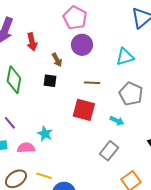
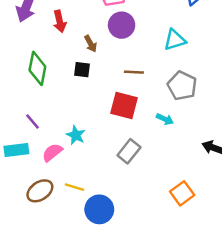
pink semicircle: (26, 148) -> (52, 152), turned -36
gray rectangle: (109, 151) -> (129, 151), moved

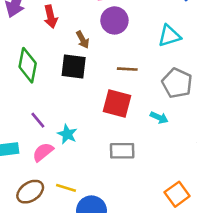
black square: (82, 70) -> (74, 66), size x1.5
purple line: (32, 122) -> (38, 120), moved
gray rectangle: (129, 151) -> (122, 151), turned 50

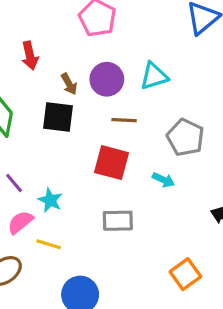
purple circle: (114, 20) -> (107, 79), moved
cyan triangle: (169, 36) -> (154, 76), moved
yellow line: (66, 188) -> (49, 244), moved

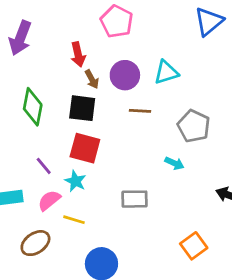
red arrow: (30, 56) -> (78, 54), moved
red square: (112, 163) -> (85, 148), moved

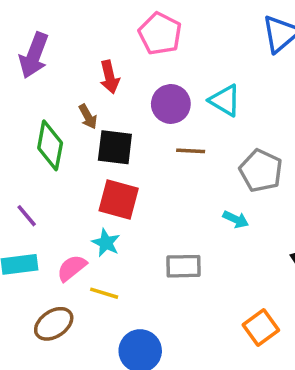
cyan triangle: (166, 72) -> (225, 100), turned 48
brown arrow: (92, 79) -> (88, 117), moved
purple line: (44, 166) -> (27, 216), moved

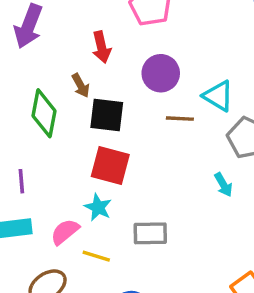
cyan triangle: (225, 100) -> (218, 96), moved
purple line: (27, 216) -> (21, 181), turned 35
cyan arrow: (236, 219) -> (223, 185), turned 35
gray rectangle: (183, 266) -> (150, 233), moved

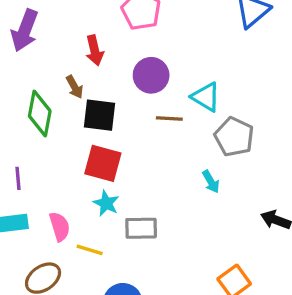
cyan star: (98, 207) -> (106, 203), moved
pink semicircle: (65, 232) -> (60, 227), turned 112

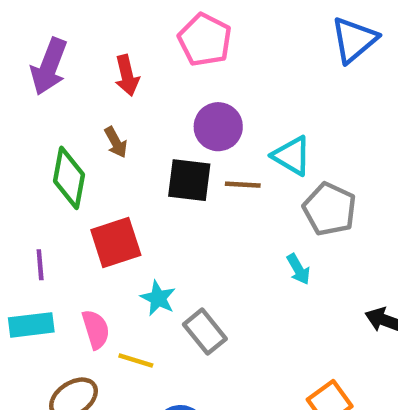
red arrow: (95, 50) -> (127, 75), moved
black square: (100, 115) -> (189, 180), moved
red square: (103, 163) -> (116, 243), moved, turned -33
gray rectangle: (141, 228) -> (205, 332), turned 52

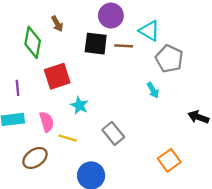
gray rectangle: (205, 332) -> (113, 133), moved

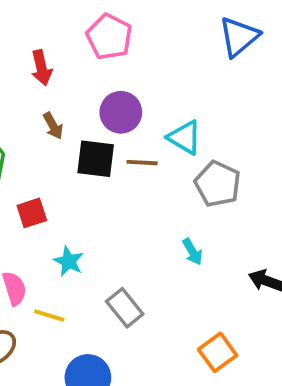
brown arrow: (57, 24) -> (53, 126), moved
red square: (57, 76) -> (32, 213), size x0.7
cyan arrow: (153, 90) -> (192, 252), moved

